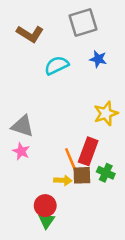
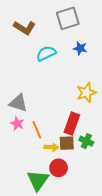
orange line: (70, 159) -> (37, 130), moved
red circle: (45, 206) -> (59, 168), moved
green triangle: (46, 221) -> (38, 180), size x1.6

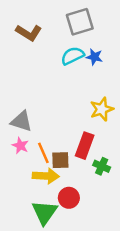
cyan semicircle: (46, 53) -> (73, 56), moved
brown square: (67, 143) -> (60, 160), moved
yellow arrow: (51, 147) -> (46, 176), moved, size x1.5

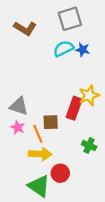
red rectangle: (85, 146) -> (74, 108), moved
brown square: (60, 160) -> (51, 122), moved
green triangle: (45, 212) -> (39, 186), turned -30

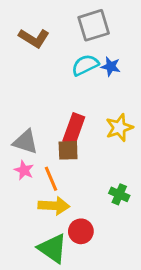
red rectangle: (74, 108) -> (74, 129), moved
brown square: (51, 122) -> (68, 150), moved

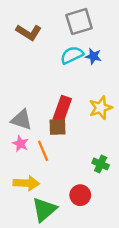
yellow arrow: (54, 206) -> (26, 183), moved
red circle: (81, 231) -> (80, 195), moved
green triangle: (52, 248) -> (44, 210), turned 44

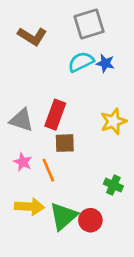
red rectangle: (62, 109) -> (55, 115), moved
gray triangle: (22, 120) -> (21, 120), moved
green triangle: (44, 210) -> (63, 216), moved

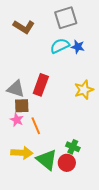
brown square: (65, 143) -> (22, 106), moved
green cross: (113, 185) -> (73, 147), moved
green triangle: (63, 216) -> (47, 160), turned -40

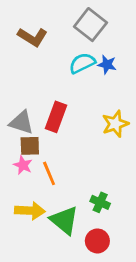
gray square: (66, 18) -> (90, 25), turned -35
red circle: (67, 163) -> (97, 241), moved

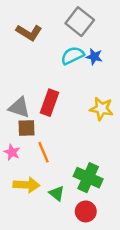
yellow star: (115, 124) -> (101, 109), turned 30
pink star: (23, 165) -> (12, 152), moved
green cross: (100, 202) -> (88, 178), size x1.6
green triangle: (64, 220) -> (57, 193), size x0.6

